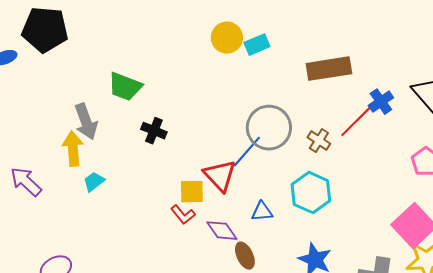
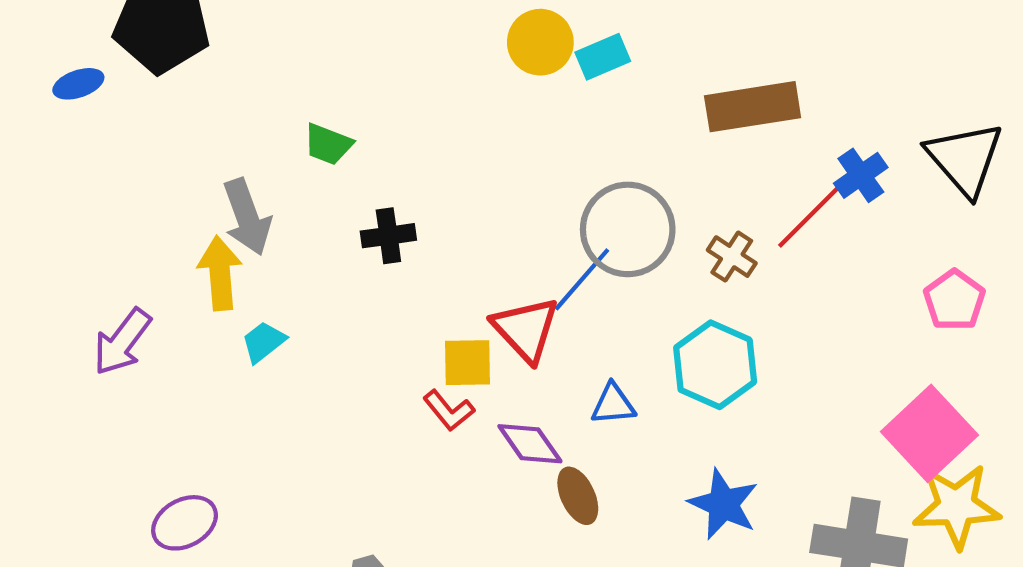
green trapezoid: (125, 87) -> (328, 144), size x0.7
black cross: (154, 131) -> (388, 236), turned -30
purple arrow: (26, 182) -> (122, 342), turned -96

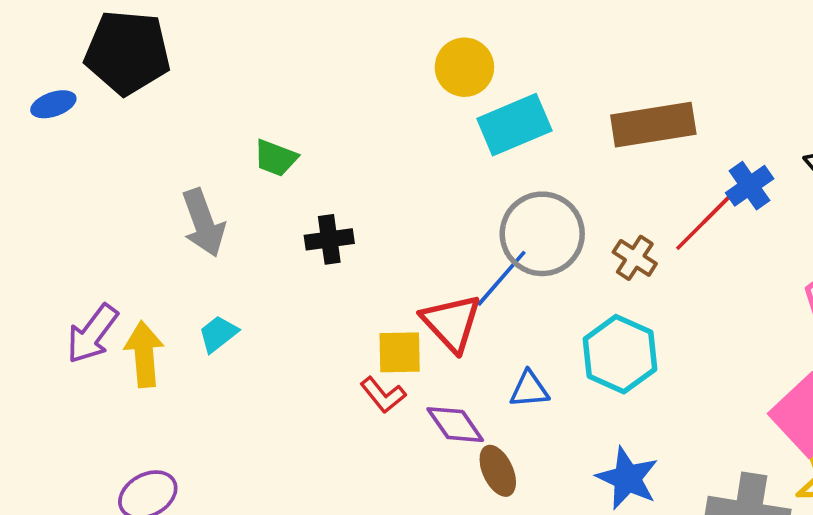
cyan rectangle: (603, 57) -> (514, 125), moved, size x1.5
yellow arrow: (220, 273) -> (144, 354), moved

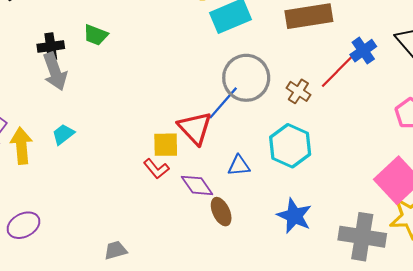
black cross: (329, 239) -> (51, 46), moved

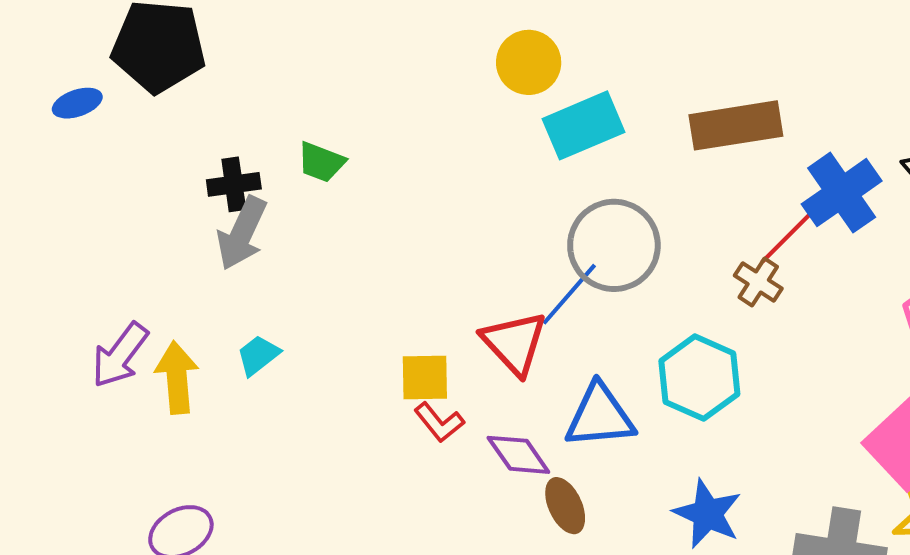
blue cross: (363, 51) -> (842, 193), size x1.5
gray arrow: (55, 72) -> (242, 233), turned 45
brown cross: (298, 91) -> (758, 282), moved
yellow square: (166, 145) -> (425, 378), moved
blue triangle: (239, 166) -> (600, 416), size x1.6

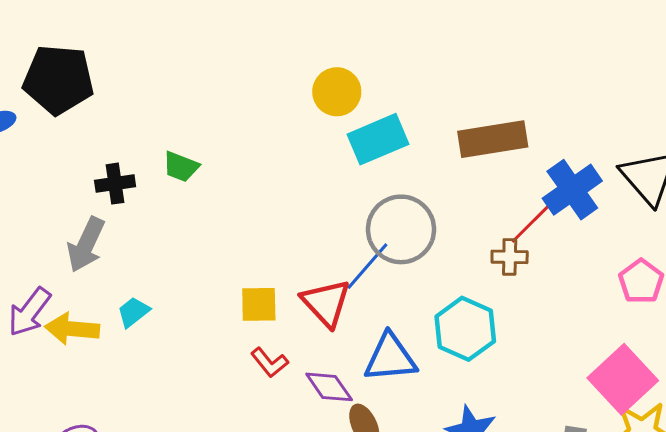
gray arrow: (242, 233) -> (86, 245), moved
brown cross: (758, 282) -> (510, 257), turned -32
yellow arrow: (177, 378) -> (72, 329), turned -80
yellow square: (425, 378) -> (259, 304), moved

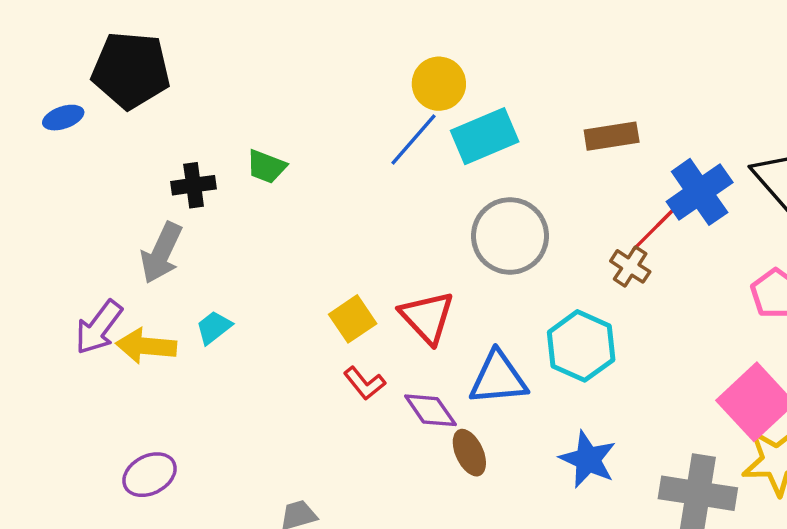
brown rectangle: (493, 139) -> (612, 136), size x0.7
brown cross: (510, 257) -> (630, 266), turned 32
blue line: (367, 266) -> (414, 140), moved
yellow square: (259, 304) -> (353, 319), turned -33

